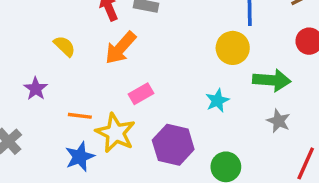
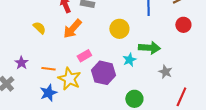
yellow circle: (233, 48) -> (119, 29), moved
green arrow: (272, 80) -> (149, 48), moved
purple star: (36, 89) -> (21, 63), moved
purple hexagon: (173, 145) -> (103, 73), moved

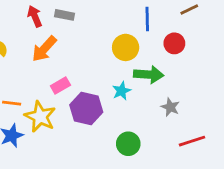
red circle: (183, 25) -> (174, 43), moved
yellow circle: (119, 29) -> (126, 47), moved
red line: (181, 97) -> (192, 141), turned 48

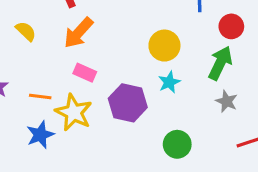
yellow circle: (126, 47) -> (164, 46), moved
green arrow: (149, 75) -> (220, 63), moved, turned -68
pink rectangle: (60, 85) -> (85, 73), moved, turned 54

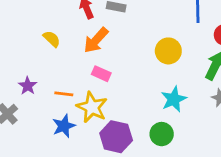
cyan star: (169, 82) -> (174, 99), moved, size x1.4
purple hexagon: (128, 103) -> (116, 137), moved
green circle: (177, 144) -> (162, 134), moved

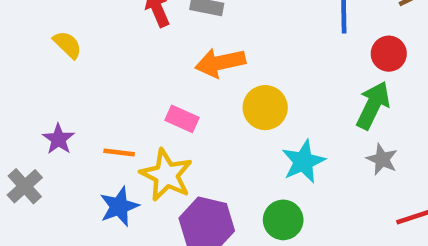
yellow semicircle: (52, 39) -> (67, 45), moved
orange arrow: (96, 40) -> (220, 63), moved, turned 36
yellow circle: (168, 51) -> (265, 108), moved

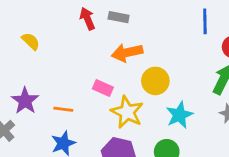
purple star: (58, 139) -> (25, 101), size x1.4
yellow star: (166, 175) -> (127, 112), moved

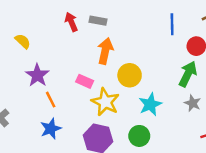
orange arrow: (127, 53) -> (105, 51), turned 115
purple star: (25, 101) -> (37, 75), moved
orange line: (63, 109) -> (51, 100), turned 56

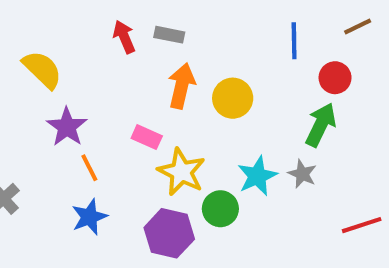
yellow semicircle: (23, 41) -> (42, 70), size x1.5
yellow circle: (130, 75) -> (233, 98), moved
gray star: (193, 103) -> (302, 174), moved
green circle: (139, 136) -> (220, 209), moved

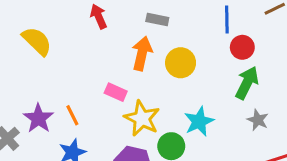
gray rectangle: (169, 35) -> (157, 19), moved
red circle: (335, 78) -> (242, 47), moved
purple star: (67, 127) -> (38, 118), moved
gray star: (302, 174) -> (258, 120), moved

